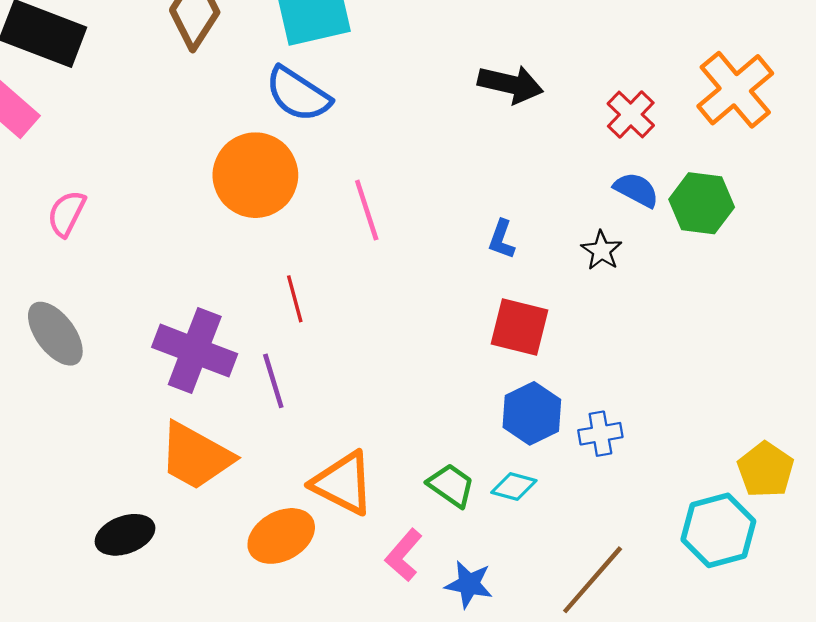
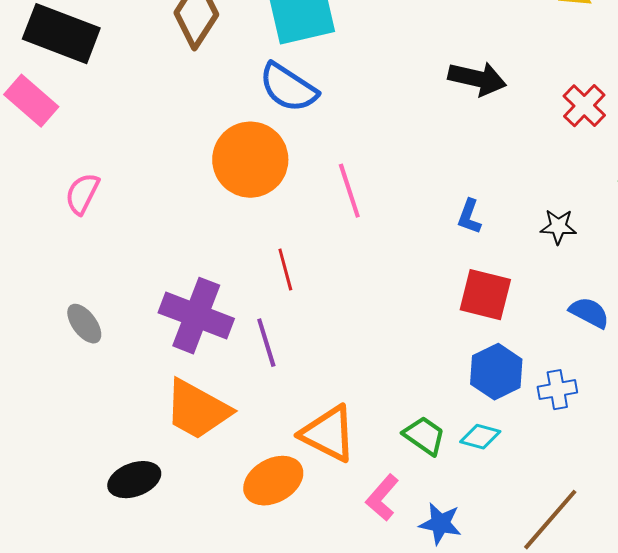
blue semicircle: (636, 190) -> (589, 313), moved
black star: (602, 250) -> (558, 227), turned -30
gray ellipse: (55, 334) -> (84, 324), moved, size x0.7

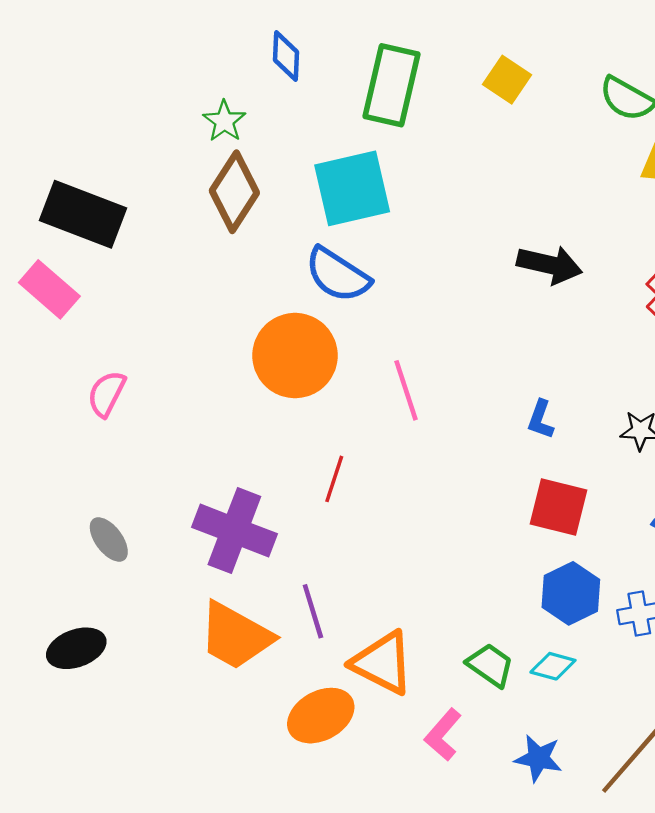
red line: (285, 270) -> (334, 479), turned 33
purple line: (266, 343) -> (313, 611), moved
black ellipse: (134, 480) -> (76, 648), moved
blue star: (440, 524) -> (538, 758), moved

